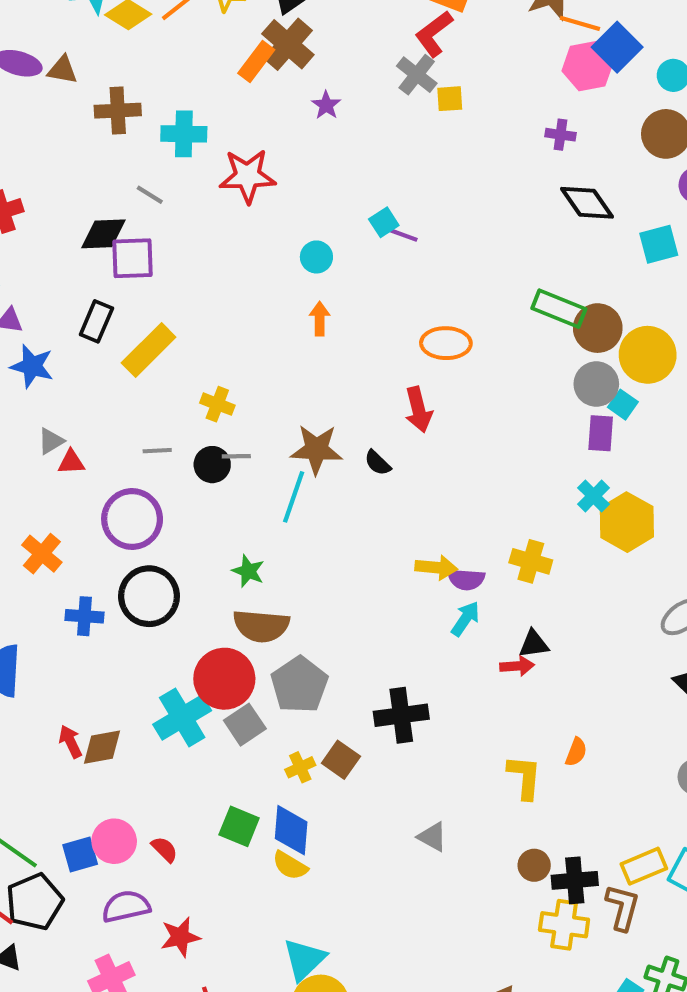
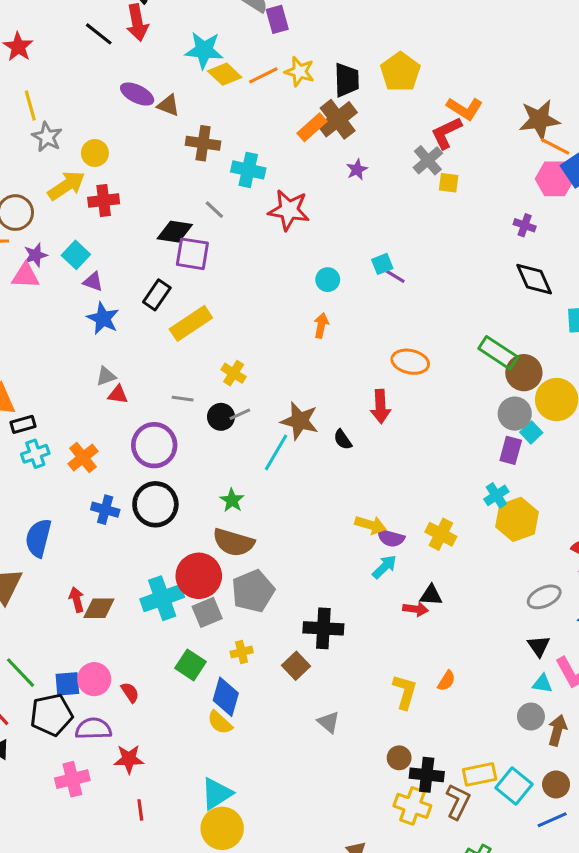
gray line: (236, 456) -> (240, 414), turned -35
brown square: (341, 760) -> (296, 666), moved
green square: (239, 826) -> (190, 665), moved
black pentagon: (35, 902) -> (51, 715), moved

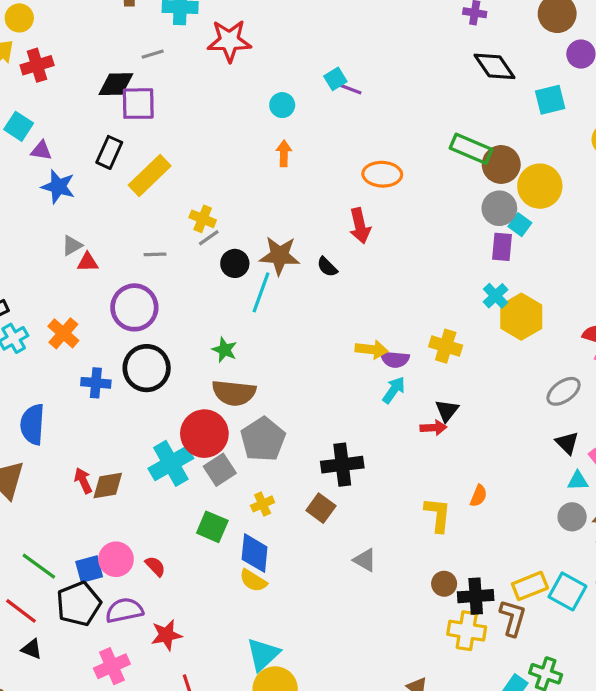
gray line: (214, 210) -> (153, 54), turned -50
gray line: (240, 414) -> (209, 238), moved
black circle: (221, 417) -> (235, 263), moved
black triangle: (431, 595) -> (447, 411), turned -45

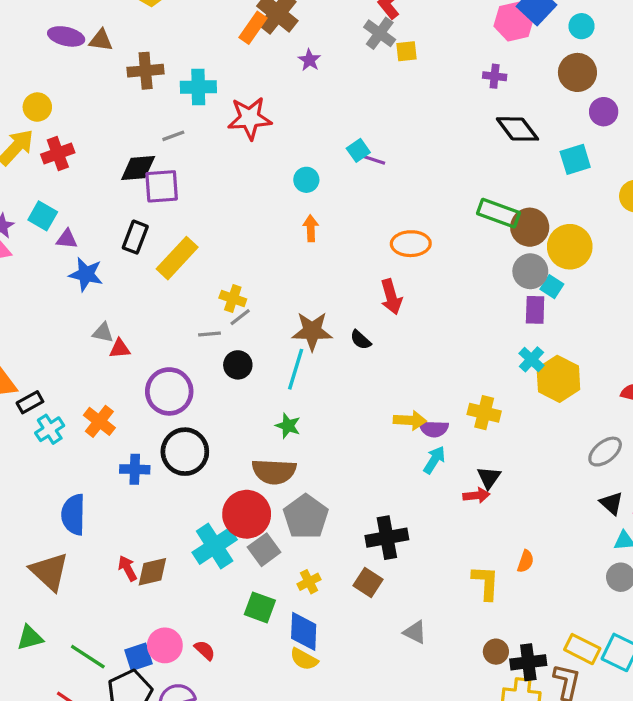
gray triangle: (72, 245) -> (103, 333), turned 45
gray line: (155, 254) -> (209, 334), moved
black circle: (235, 263) -> (238, 365), moved
green star: (225, 350) -> (288, 426), moved
yellow rectangle: (530, 586) -> (582, 649), turned 52

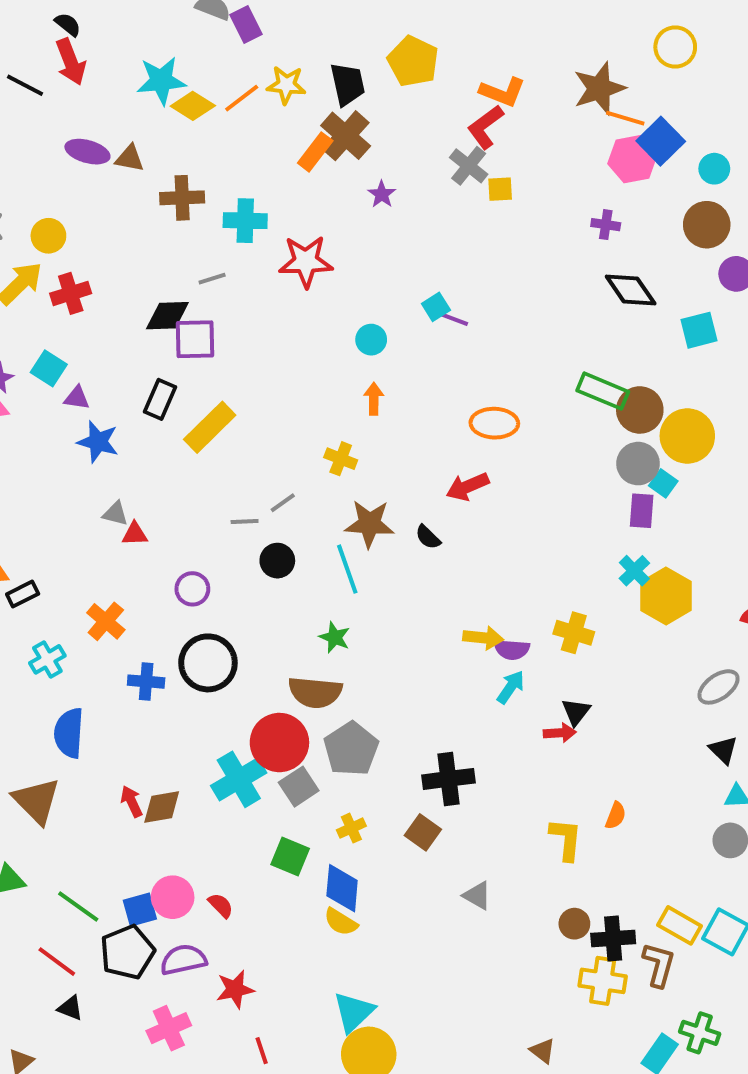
red arrow: (391, 297) -> (468, 487), turned 80
yellow cross: (233, 298) -> (341, 459), moved
cyan line: (296, 369) -> (347, 569), turned -39
purple circle: (169, 391) -> (192, 589), size x0.6
cyan cross: (50, 429) -> (47, 659), moved

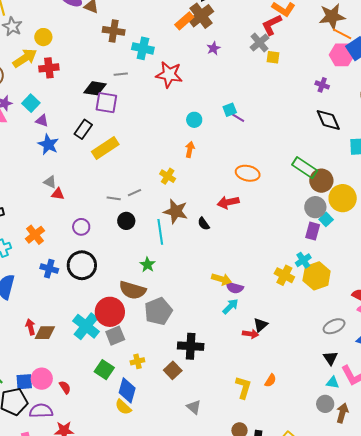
yellow cross: (574, 633) -> (284, 275), moved
gray pentagon: (351, 749) -> (158, 311), moved
cyan cross: (239, 779) -> (86, 326), turned -32

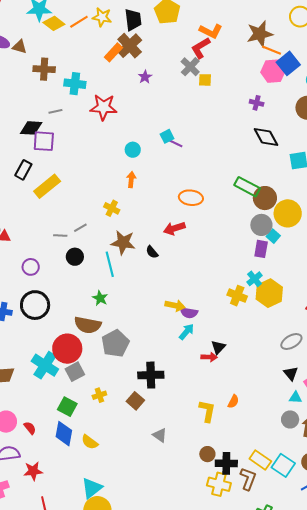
blue diamond: (127, 390) -> (64, 434), moved

